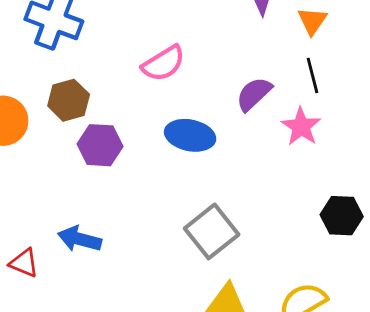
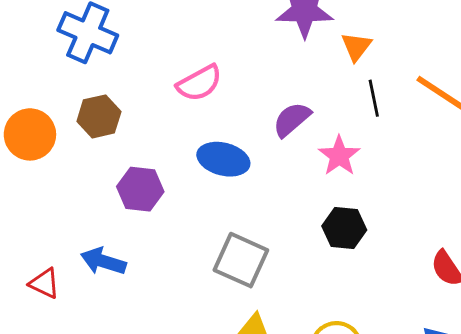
black line: (312, 75) -> (374, 98), moved
purple hexagon: (100, 145) -> (140, 189), moved
black hexagon: (342, 216) -> (344, 228), moved
gray square: (212, 231) -> (241, 260), turned -30

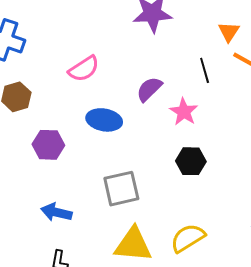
orange triangle: (356, 47) -> (229, 32), moved
gray square: (241, 260) -> (121, 189), turned -33
blue arrow: (103, 261) -> (56, 212), moved

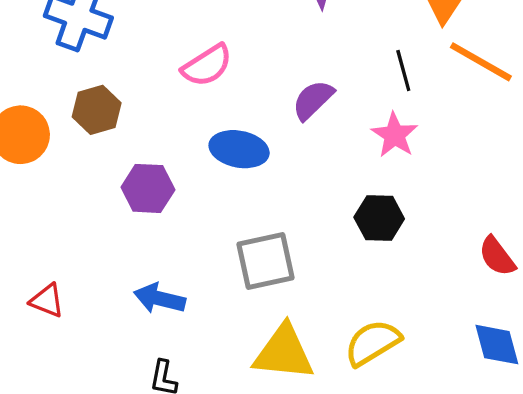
pink star: (184, 112) -> (395, 135), moved

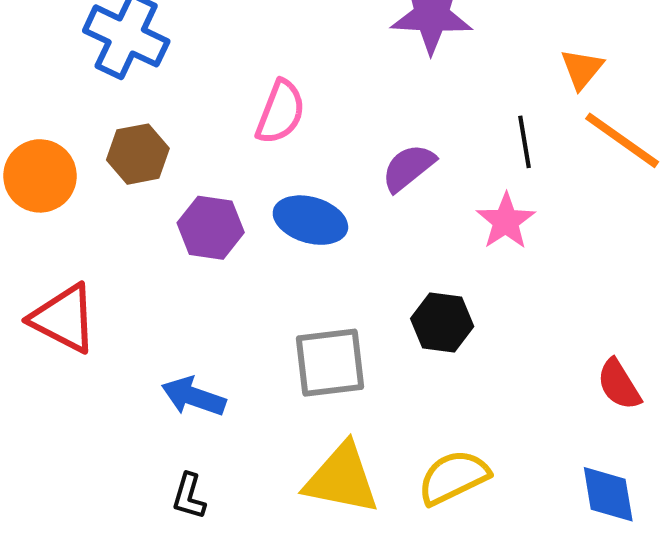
pink semicircle: (207, 66) -> (280, 112), turned -42
purple hexagon: (148, 188) -> (211, 228), moved
black hexagon: (379, 218) -> (442, 323), moved
red triangle: (47, 301) -> (64, 319), moved, size x1.6

